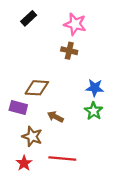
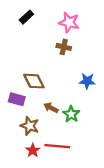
brown diamond: (37, 88) -> (34, 81), turned 60
green star: (94, 111) -> (71, 114), moved
red star: (24, 163) -> (33, 150), moved

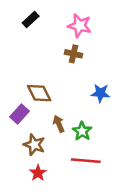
purple rectangle: (17, 99) -> (20, 114), turned -63
brown arrow: (51, 108) -> (59, 124), turned 40
red line: (57, 146) -> (86, 161), moved

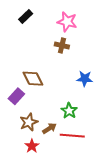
brown arrow: (59, 124) -> (49, 128), moved, turned 80
brown star: (34, 145) -> (29, 122), turned 30

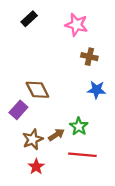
brown cross: (62, 45) -> (89, 57), moved
brown arrow: (49, 128) -> (56, 135), moved

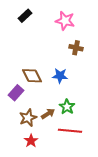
blue star: (97, 90) -> (60, 76), moved

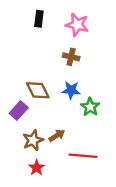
black rectangle: (25, 16) -> (39, 19), moved, turned -40
brown cross: (76, 48) -> (71, 57), moved
green star: (67, 107) -> (90, 107), moved

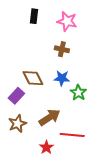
brown arrow: (57, 135) -> (49, 117), size x1.5
brown star: (33, 140) -> (17, 124), moved
red star: (37, 168) -> (46, 147), moved

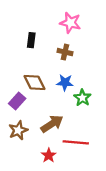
black rectangle: (34, 16) -> (31, 40), moved

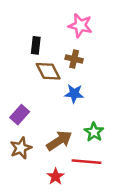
brown diamond: (35, 83) -> (48, 71), moved
green star: (82, 98) -> (94, 132), moved

